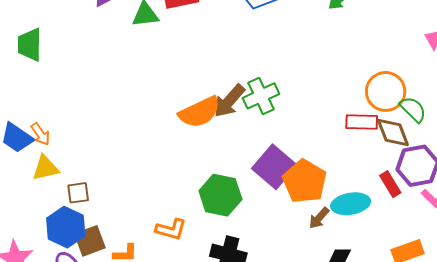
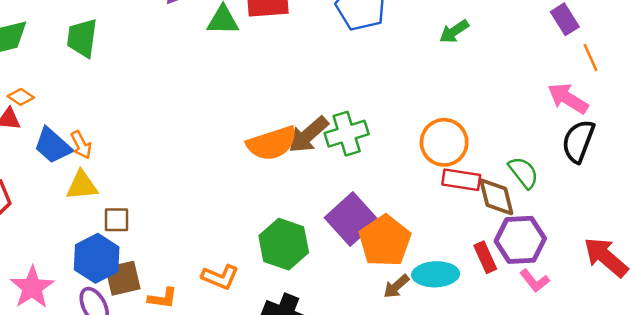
orange circle: (386, 91) -> (444, 142), moved

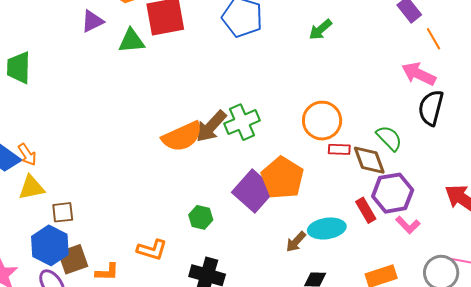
red rectangle: (461, 180) -> (339, 149), size x0.7
orange pentagon: (385, 241) -> (282, 178), moved
green hexagon: (284, 244) -> (201, 217), size x0.6

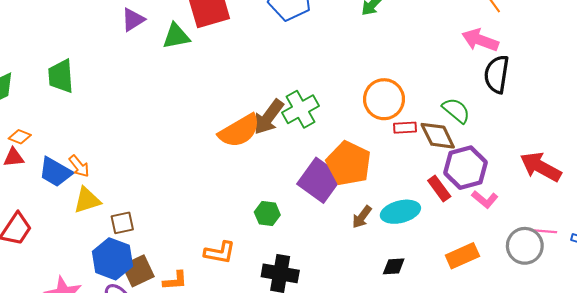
brown arrow: (296, 242) -> (362, 217), moved

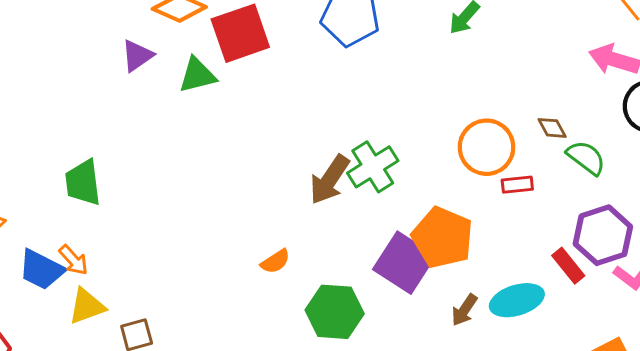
green trapezoid: (61, 76) -> (83, 183), moved
orange semicircle: (239, 131) -> (275, 261), moved, size x0.5
brown diamond: (438, 136) -> (552, 128), moved, size x0.6
green hexagon: (267, 213) -> (335, 312), size x1.6

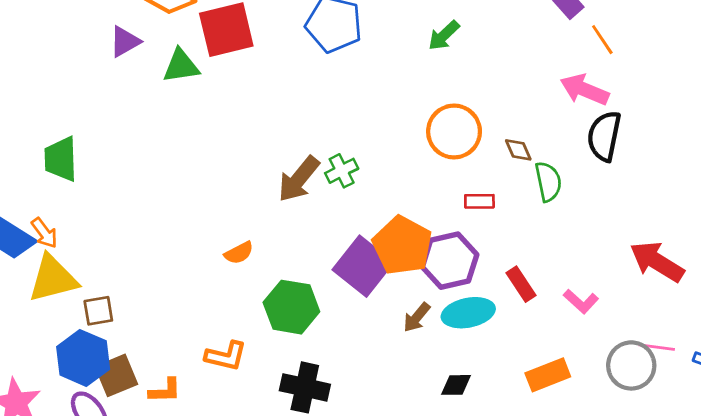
orange circle: (486, 147) -> (454, 132), moved
green semicircle: (586, 158) -> (548, 182), turned 36
green cross: (373, 167) -> (342, 171), size x0.7
purple hexagon: (603, 235) -> (450, 261), moved
yellow triangle: (87, 306) -> (53, 279), size x1.4

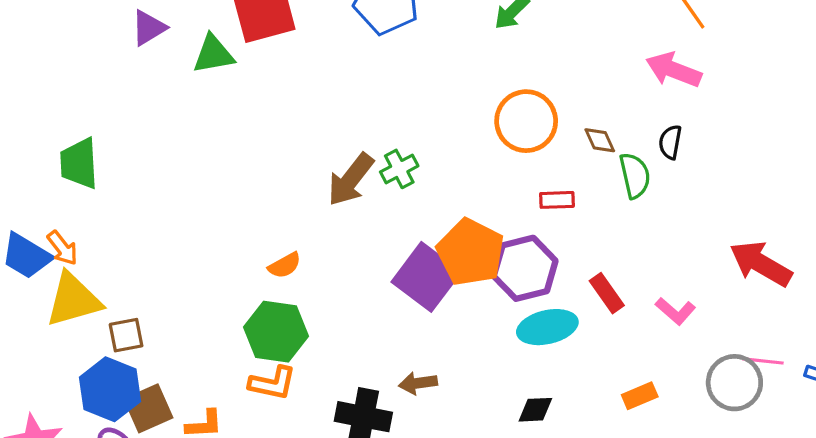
black semicircle: (604, 136) -> (670, 142), moved, size x0.6
green hexagon: (291, 307) -> (276, 332), moved
brown arrow: (417, 317) -> (418, 383), moved, turned 44
orange rectangle: (548, 375) -> (640, 396), size x0.7

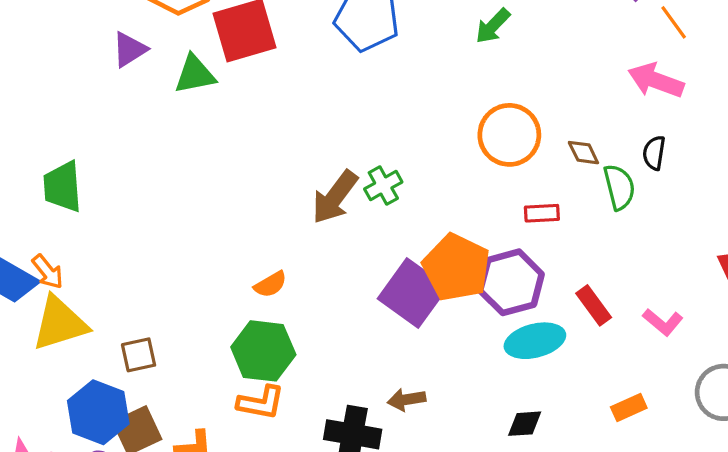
brown square: (126, 335) -> (139, 355), moved

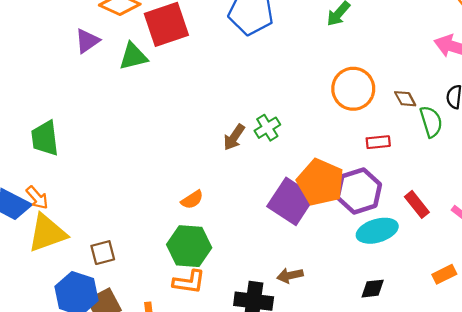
brown arrow: (335, 197) -> (234, 137), size x0.7

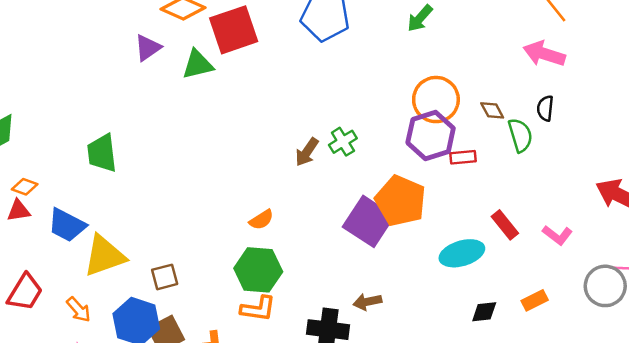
purple hexagon: (359, 191) -> (431, 136), moved
orange arrow: (37, 198) -> (79, 310), moved
black diamond: (373, 289) -> (484, 312), moved

